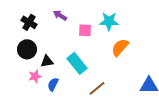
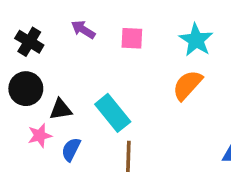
cyan star: (109, 21) -> (196, 40), moved, turned 30
pink square: (85, 30) -> (132, 38), moved
brown line: (97, 88) -> (128, 156), moved, turned -48

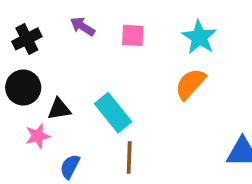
black cross: (29, 42) -> (27, 39), turned 32
blue semicircle: (71, 149) -> (70, 167), moved

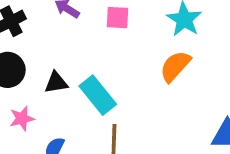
black triangle: (59, 109) -> (56, 82), moved

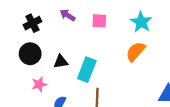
cyan rectangle: (98, 95) -> (87, 70), turned 60

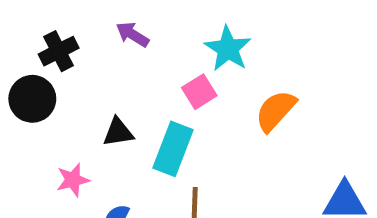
pink square: (99, 21) -> (199, 92), moved, turned -35
cyan star: (141, 22) -> (228, 49), moved
black circle: (30, 54) -> (32, 99), moved

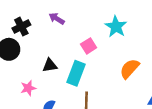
cyan star: (228, 49) -> (116, 27), moved
orange semicircle: (276, 111) -> (130, 69), moved

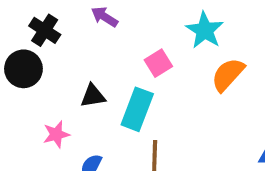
black cross: (21, 27) -> (45, 30), turned -30
orange semicircle: (130, 69) -> (228, 75), moved

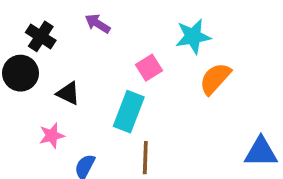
cyan star: (205, 30) -> (193, 36), turned 30
black triangle: (93, 96) -> (68, 93), moved, turned 35

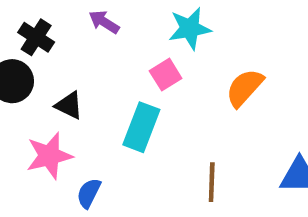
cyan star: (193, 36) -> (190, 28), moved
pink star: (52, 136) -> (49, 156), size x1.5
brown line: (145, 158) -> (212, 182), moved

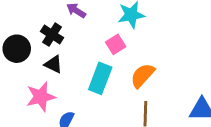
black cross: (36, 37) -> (52, 35), moved
orange semicircle: (245, 88) -> (143, 76), moved

